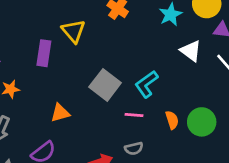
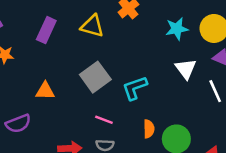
yellow triangle: (73, 31) -> (92, 26), moved, turned -50
pink line: (134, 115) -> (104, 120), moved

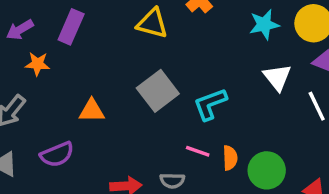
purple rectangle: (46, 30) -> (71, 27), moved
pink line: (104, 120) -> (198, 151), moved

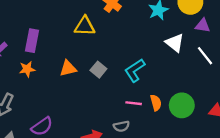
orange star: (37, 64) -> (27, 69), moved
gray square: (158, 91) -> (98, 70), size x0.6
orange triangle: (92, 111) -> (68, 68), moved

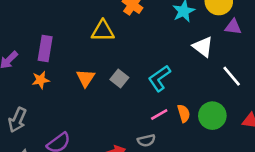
white line: (205, 56) -> (232, 76), moved
orange triangle: (68, 68) -> (86, 78), turned -42
pink line: (134, 103) -> (159, 115), turned -35

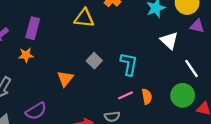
orange triangle: (86, 78) -> (65, 79), moved
cyan L-shape: (159, 78) -> (129, 64), turned 130
green circle: (212, 116) -> (183, 95), moved

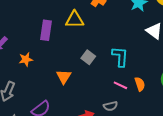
purple rectangle: (33, 28) -> (46, 30), moved
pink line: (126, 95) -> (120, 85), turned 56

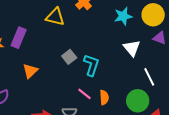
purple rectangle: (46, 30) -> (19, 38), moved
gray square: (88, 57) -> (69, 57), moved

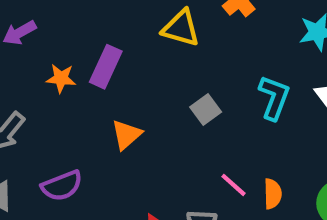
cyan L-shape: (91, 65) -> (274, 98), moved

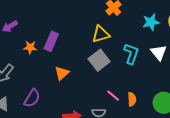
yellow triangle: (181, 28) -> (101, 34), moved, turned -30
gray square: (206, 110) -> (99, 60), size x1.5
purple semicircle: (62, 186) -> (32, 98), turned -36

